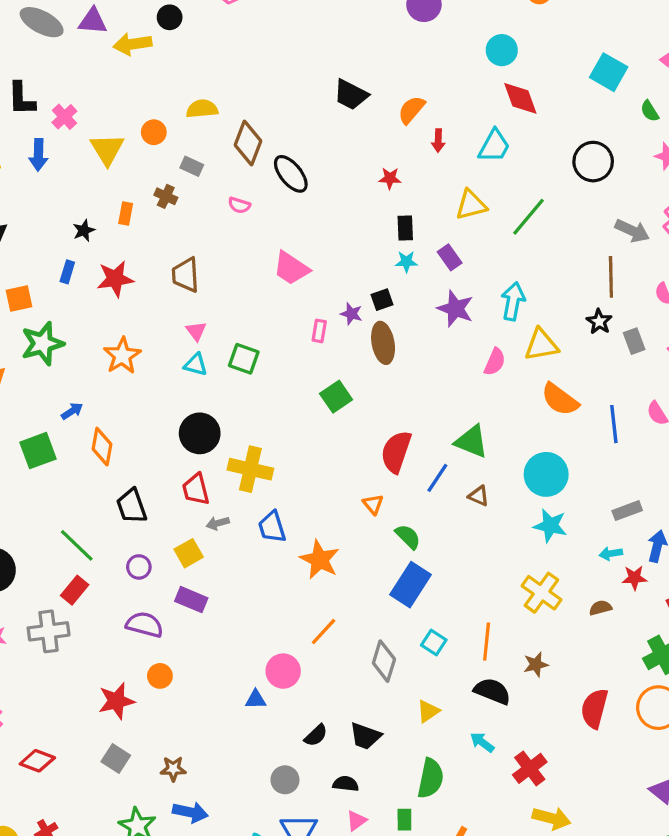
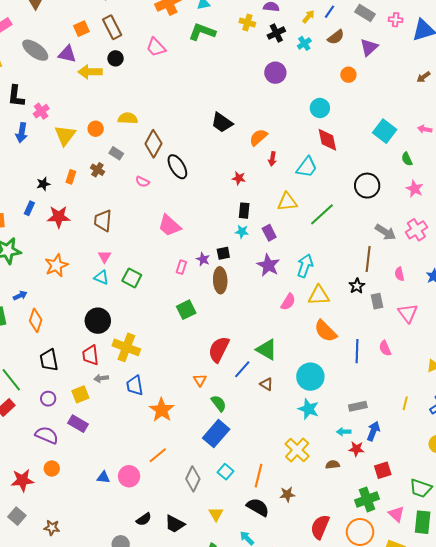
blue triangle: (256, 699) -> (103, 477), moved
yellow triangle: (428, 711) -> (216, 514), turned -35

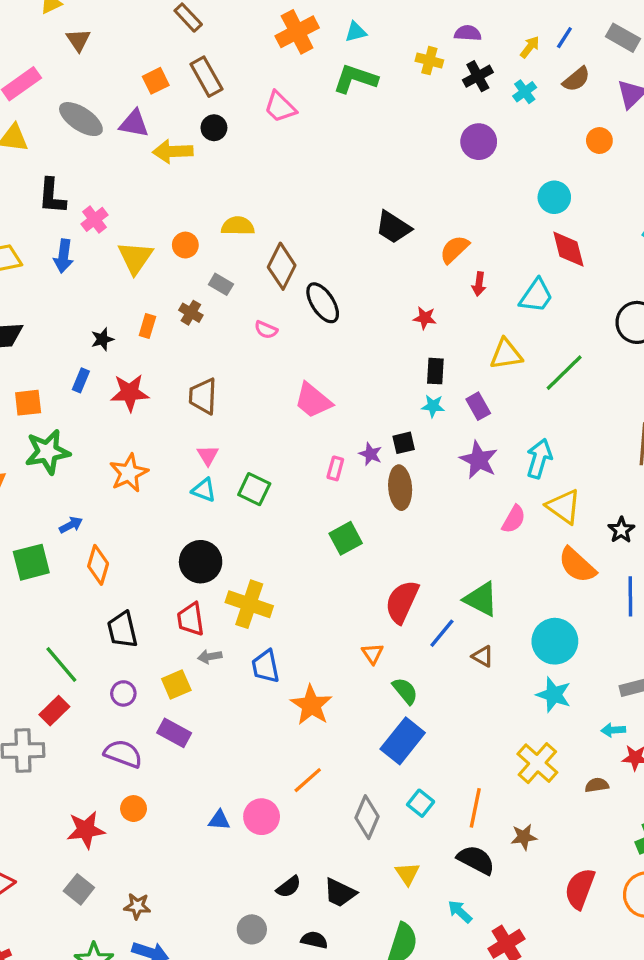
black star: (357, 286) -> (621, 530), moved
yellow triangle: (319, 295) -> (564, 507), turned 40

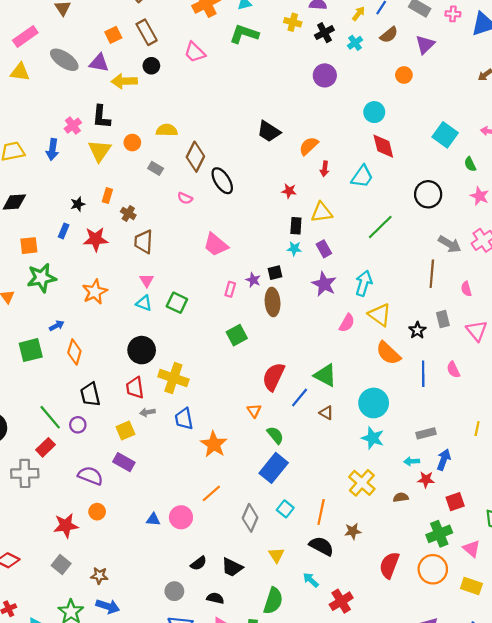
black L-shape: (52, 196) -> (101, 117), moved
brown cross: (191, 313) -> (128, 213), moved
yellow triangle: (506, 354) -> (322, 212), moved
purple circle: (123, 693) -> (78, 425), moved

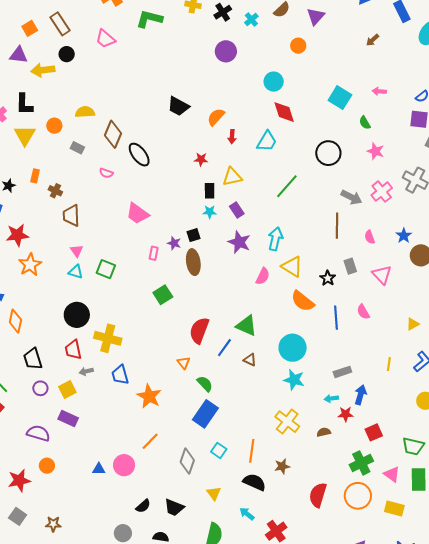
red star: (96, 239) -> (17, 235), moved
purple circle: (78, 425) -> (40, 388), moved

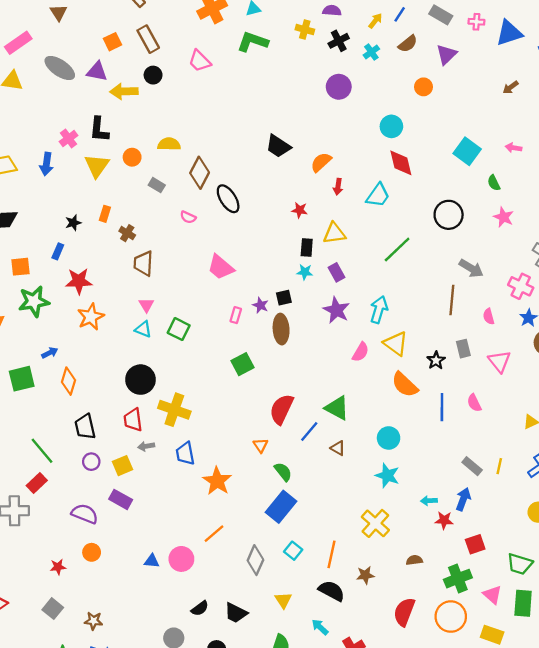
pink cross: (382, 192) -> (521, 286), moved, turned -30
cyan circle: (293, 348) -> (389, 438), size x0.7
gray rectangle: (342, 372) -> (472, 466), moved, turned 54
brown semicircle: (324, 432) -> (414, 560), moved
red star: (19, 480) -> (58, 567), size x0.6

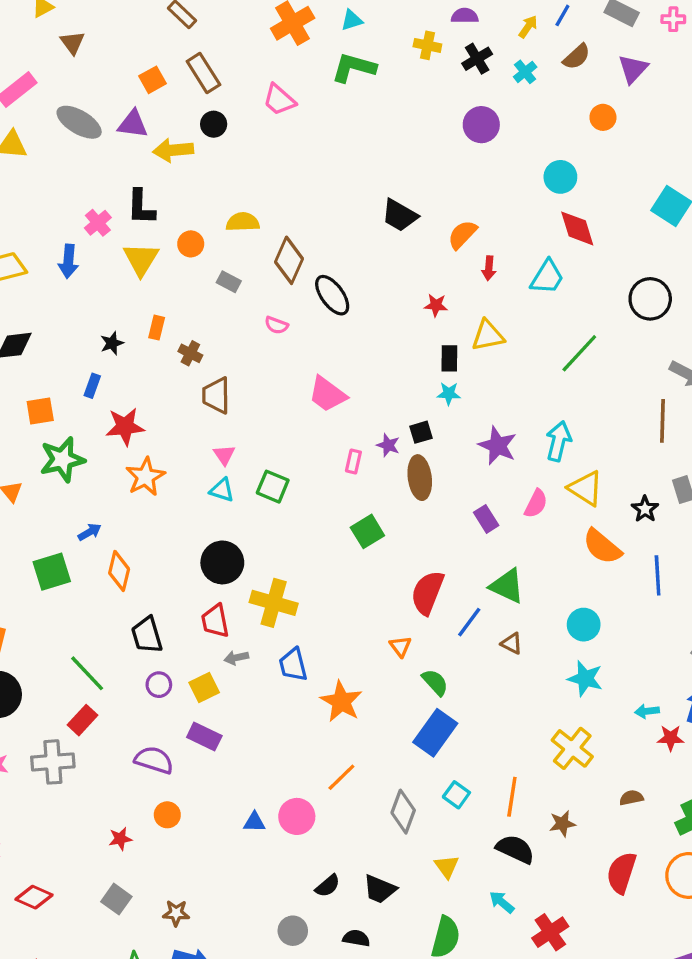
purple rectangle: (336, 272) -> (486, 519), moved

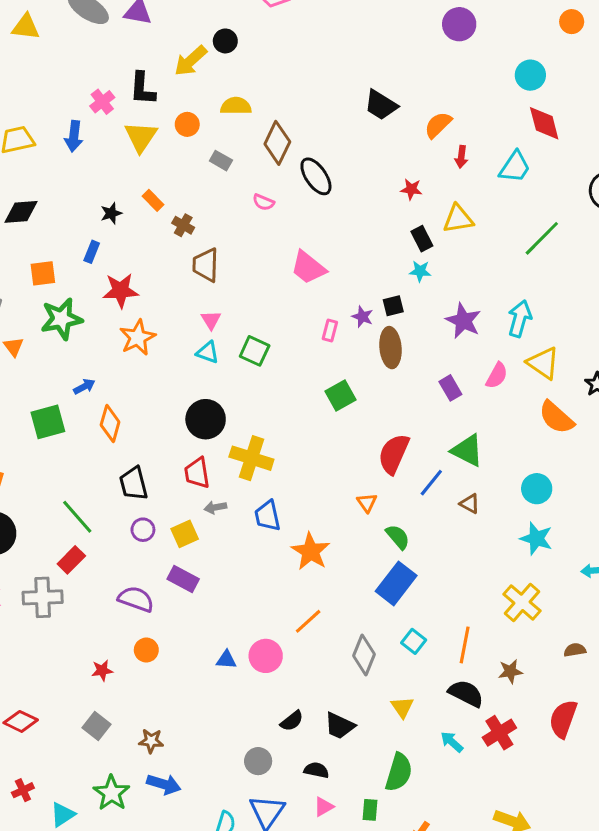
black circle: (214, 124) -> (225, 41), moved
yellow arrow: (173, 150) -> (191, 61), moved, turned -39
orange rectangle: (157, 328) -> (153, 200), turned -60
black rectangle: (449, 358) -> (422, 239), turned -30
red cross: (550, 932) -> (499, 733), moved

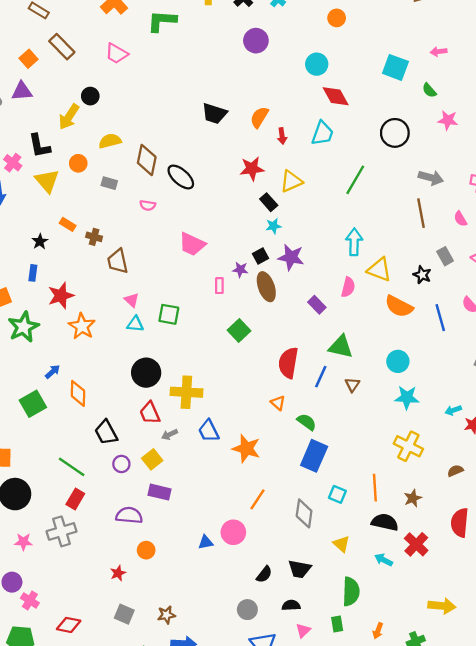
red star: (411, 189) -> (252, 169), size x1.5
purple star: (463, 321) -> (291, 257), moved
brown triangle: (470, 504) -> (352, 385), turned 49

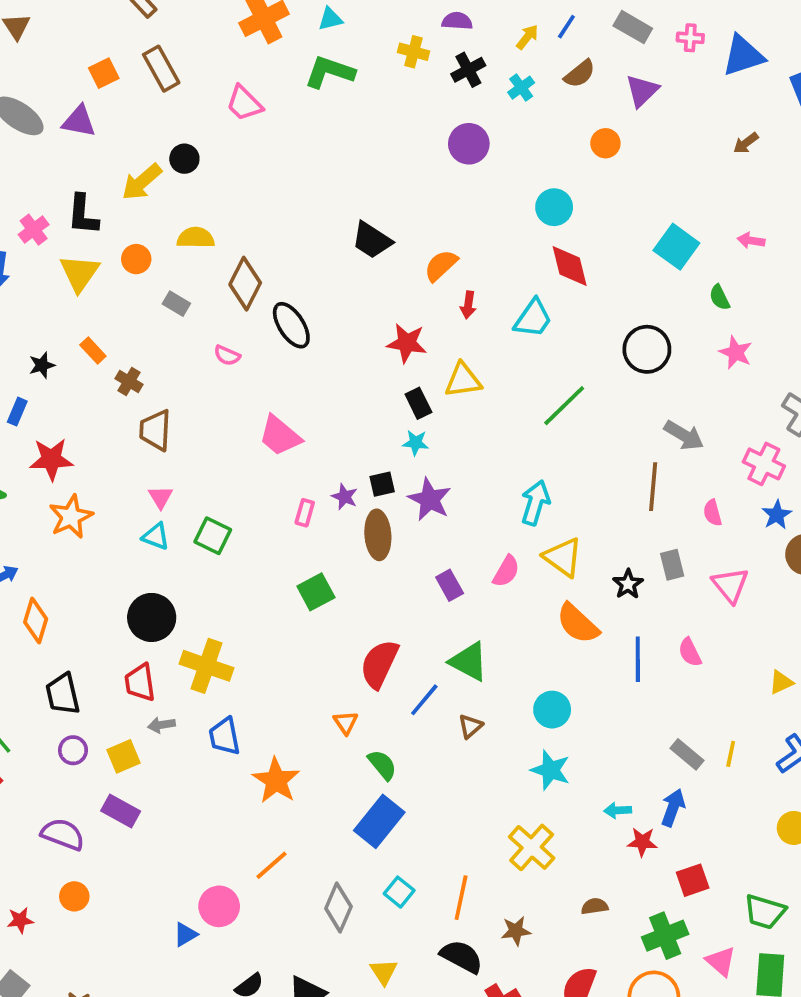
blue triangle: (206, 542) -> (185, 935), moved, turned -35

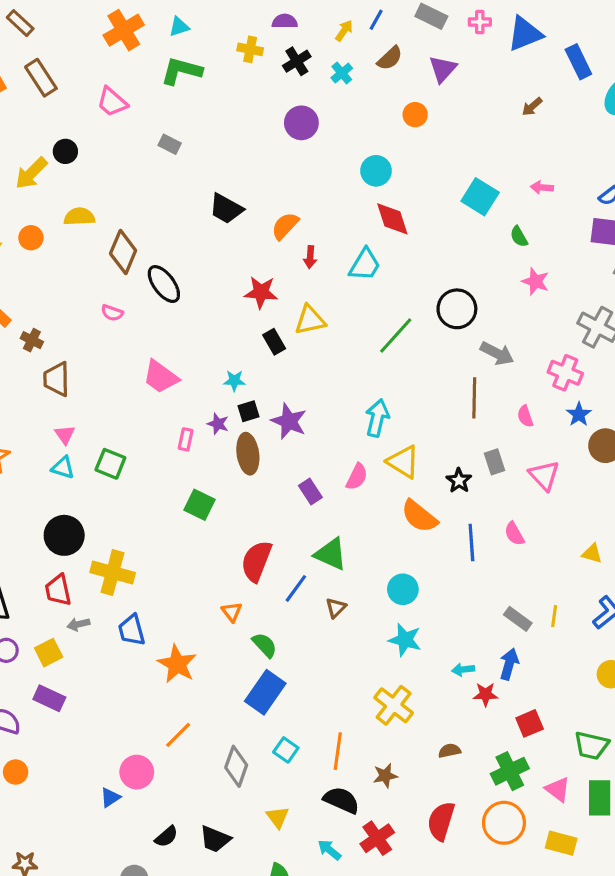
gray rectangle: (176, 304) -> (170, 144), moved
black circle: (647, 349) -> (457, 309), moved
cyan star: (416, 443) -> (234, 381), moved
green square: (316, 592) -> (200, 505), turned -32
yellow triangle: (781, 682) -> (592, 554), turned 45

